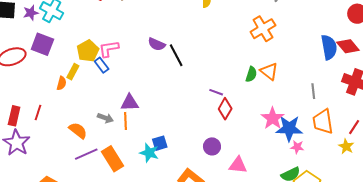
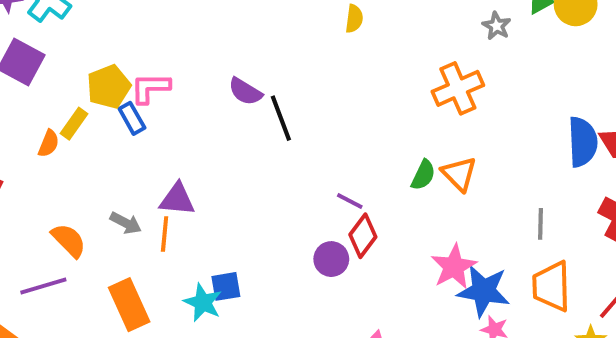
purple circle: (212, 146) -> (331, 259), moved
purple line: (86, 154) -> (43, 286), moved

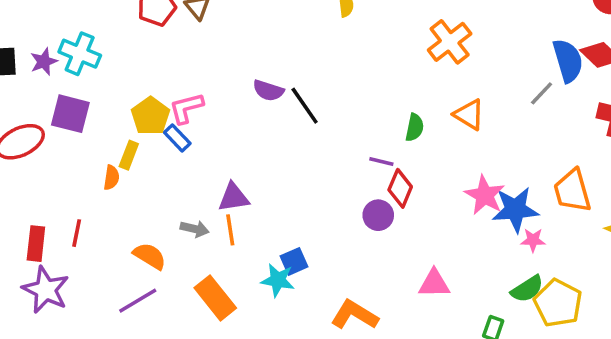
green semicircle: (423, 175) -> (415, 127), moved
gray line: (540, 224) -> (542, 93), moved, turned 56

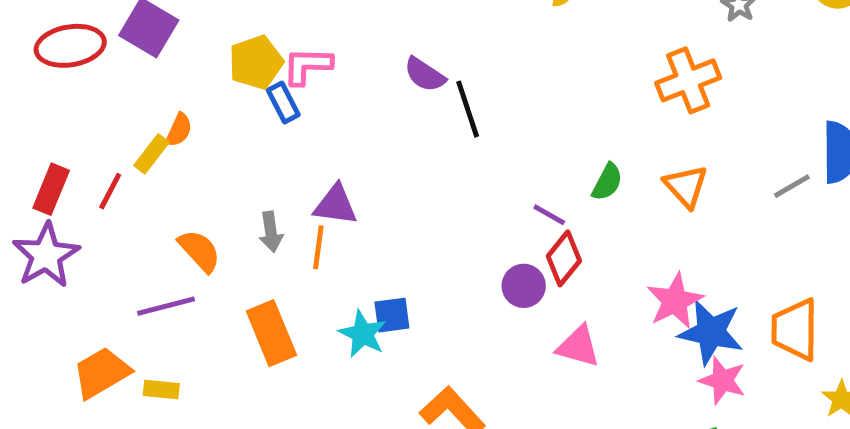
yellow rectangle: (129, 155) -> (151, 154), moved
gray arrow: (195, 229) -> (271, 232), turned 52
pink star: (533, 240) -> (723, 380), size x1.4
pink triangle: (434, 284) -> (578, 346), moved

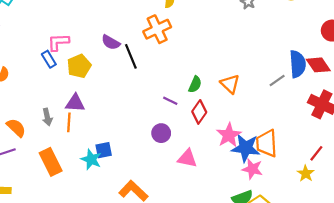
yellow pentagon: (256, 62) -> (79, 66), moved
orange cross: (688, 80) -> (157, 29), moved
red diamond: (564, 258) -> (199, 112), moved
orange trapezoid: (795, 330) -> (267, 143), moved

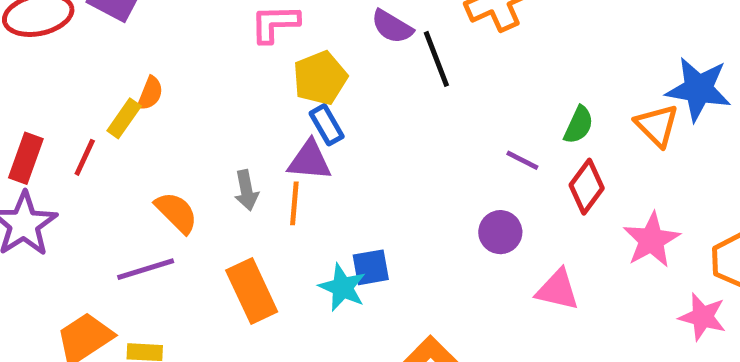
blue rectangle: (49, 59) -> (327, 125), moved
blue star: (246, 148) -> (698, 89), moved

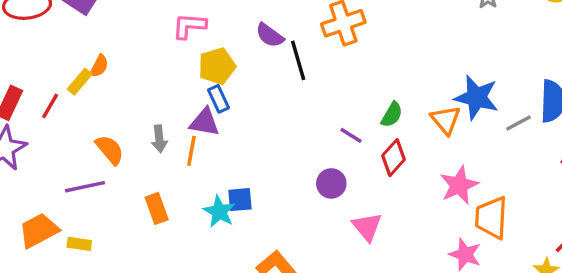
pink star: (651, 240) -> (459, 185), moved
pink triangle: (558, 290) -> (367, 227), turned 32
orange rectangle: (252, 291) -> (157, 208), size x0.7

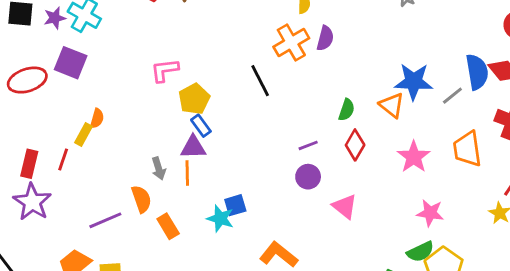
purple semicircle: (270, 35) -> (325, 38), moved, turned -100
purple line: (351, 135) -> (308, 145), moved, turned -42
orange semicircle: (110, 150) -> (141, 199), moved, turned 32
orange trapezoid: (491, 218) -> (467, 149), moved

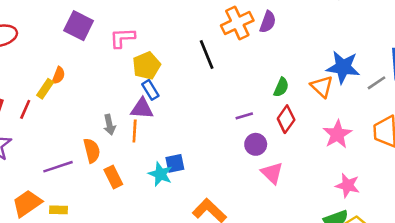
purple square: (71, 63) -> (79, 26), moved
purple circle: (308, 177) -> (256, 144), moved

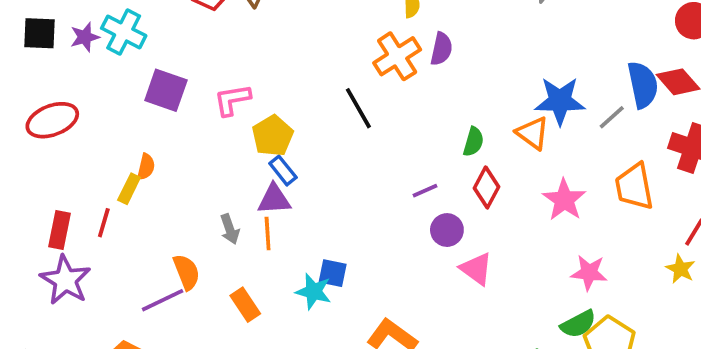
orange semicircle: (92, 151) -> (186, 272), moved
blue square: (175, 163) -> (333, 273), turned 30

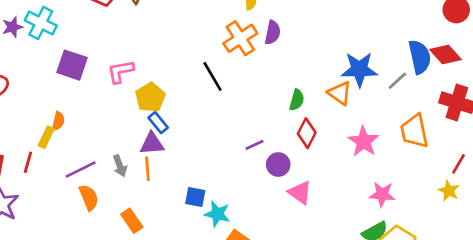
purple line: (425, 191) -> (254, 145), moved
cyan star: (313, 292) -> (217, 214), moved
purple line: (163, 300) -> (81, 170), moved

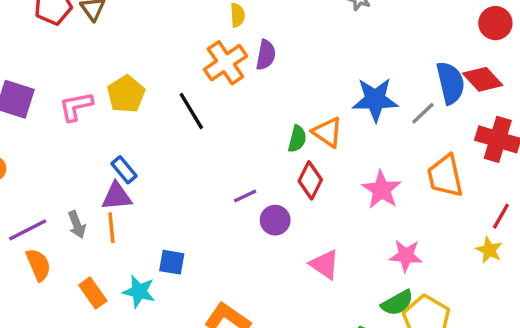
orange triangle: (340, 93) -> (327, 132), moved
yellow pentagon: (150, 97) -> (126, 94), moved
pink triangle: (300, 192) -> (325, 264), moved
cyan star: (217, 214) -> (139, 291), moved

